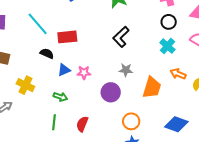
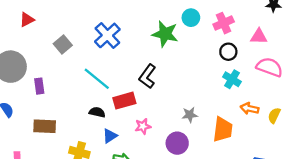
cyan line: (38, 24) -> (97, 79), moved
red rectangle: (67, 37) -> (124, 101), moved
black L-shape: (121, 37) -> (147, 76), moved
blue triangle: (64, 70) -> (110, 136), moved

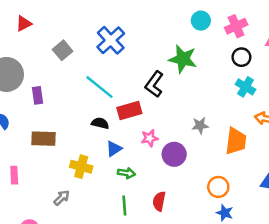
green star: (165, 34) -> (183, 59), moved
purple circle: (177, 143) -> (174, 154), moved

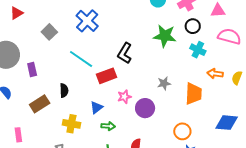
green star: (183, 59) -> (165, 36), moved
black semicircle: (100, 123) -> (64, 90), moved, turned 80
brown rectangle: (43, 139) -> (40, 104), turned -30

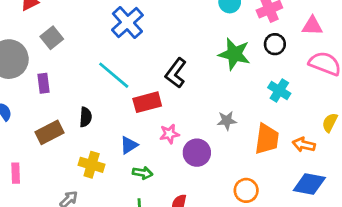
gray square: (49, 32) -> (52, 38), moved
cyan cross: (198, 50) -> (279, 91), moved
orange arrow: (215, 74) -> (304, 145), moved

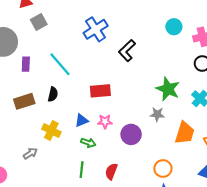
gray square: (52, 38) -> (39, 22), moved
green star: (234, 54) -> (168, 89), moved
black L-shape: (176, 73) -> (127, 51), moved
cyan line: (114, 75) -> (60, 64), moved
pink star: (169, 134) -> (105, 121), moved

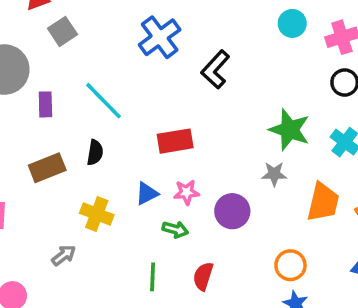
green arrow: (88, 143) -> (175, 229), moved

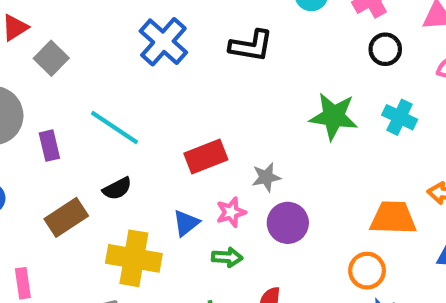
black L-shape: (215, 69) -> (251, 46), moved, turned -111
black semicircle: (95, 153) -> (117, 189), turned 65
gray star: (274, 174) -> (266, 177), moved
orange trapezoid: (323, 202) -> (393, 218), moved, turned -90
yellow cross: (97, 214) -> (134, 258), size x1.4

